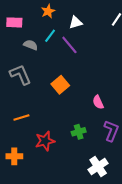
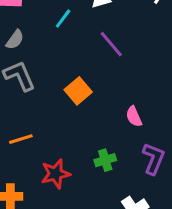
gray semicircle: (31, 45) -> (15, 40), moved, turned 104
purple line: (69, 45) -> (111, 44), moved

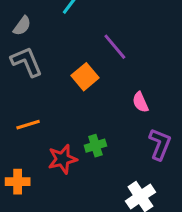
purple line: (111, 44) -> (115, 47), moved
green cross: (105, 160) -> (95, 146), moved

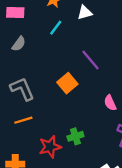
gray L-shape: (27, 62) -> (22, 89), moved

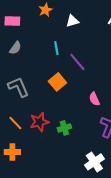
cyan line: (56, 28) -> (56, 48), moved, turned -48
orange line: (23, 120) -> (15, 123), moved, turned 63
red star: (50, 147) -> (39, 122), moved

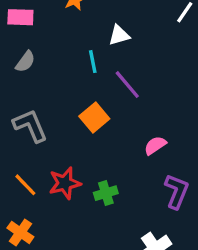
white triangle: (72, 21) -> (119, 35), moved
pink semicircle: (94, 99) -> (155, 145), turned 80
orange cross: (12, 152) -> (20, 232), turned 35

